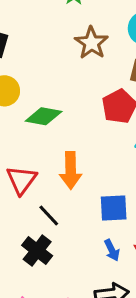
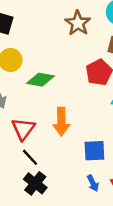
black line: (49, 216) -> (30, 157), moved

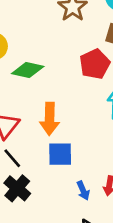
blue square: (94, 151) -> (60, 154), moved

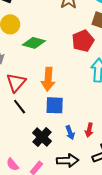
black cross: (17, 188) -> (42, 137), moved

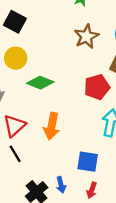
blue square: (55, 105) -> (88, 162), moved
blue arrow: (70, 133) -> (61, 185), moved

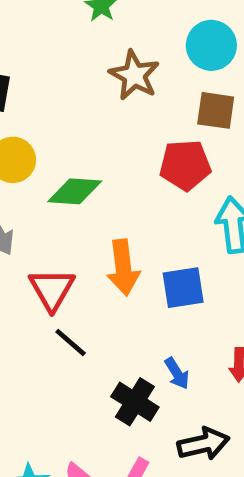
red pentagon: (97, 87) -> (185, 165), turned 30
blue square: (88, 162) -> (183, 288), moved

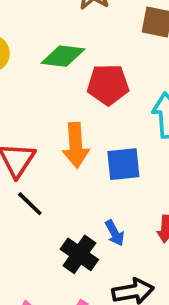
red pentagon: (185, 165) -> (108, 85), moved
green diamond: (75, 191) -> (63, 56), moved

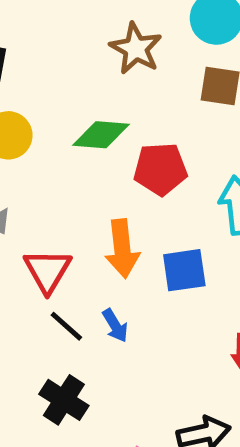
blue arrow: (115, 233) -> (115, 326), moved
black cross: (79, 254) -> (64, 400), moved

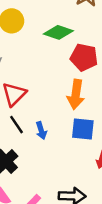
orange arrow: (122, 249) -> (76, 94), moved
blue square: (184, 270) -> (83, 129), moved

